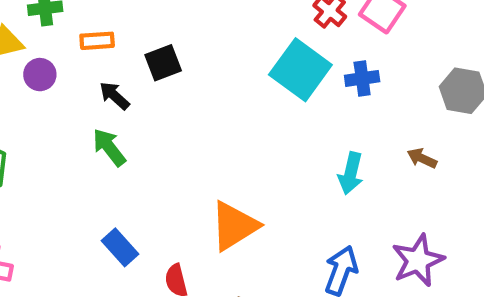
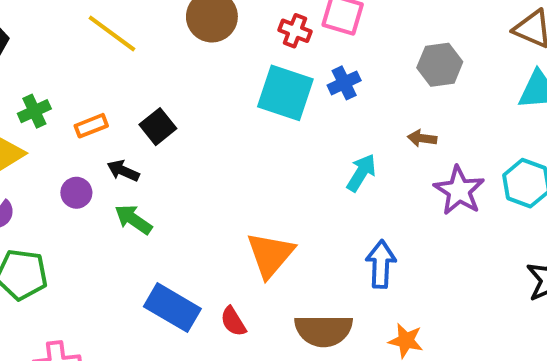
purple circle: (40, 75) -> (76, 193), moved
cyan arrow: (351, 173) -> (361, 173), turned -144
blue rectangle: (120, 247) -> (172, 308), size x1.5
purple star: (418, 260) -> (459, 191), moved

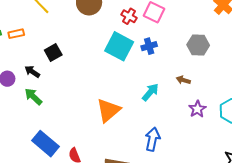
orange rectangle: (91, 126) -> (16, 34), moved
purple star: (459, 191) -> (197, 109), size x0.7
orange triangle: (270, 255) -> (108, 110), moved

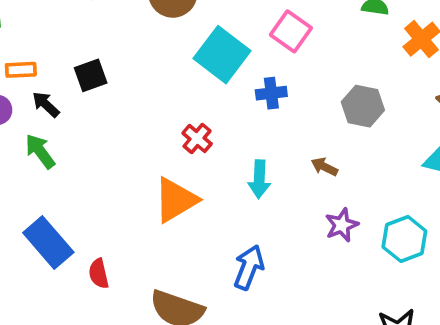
red cross: (129, 16) -> (197, 138), moved
orange rectangle: (16, 34) -> (21, 70), moved
cyan square: (119, 46) -> (222, 55), moved
cyan arrow: (150, 92) -> (259, 179), turned 132

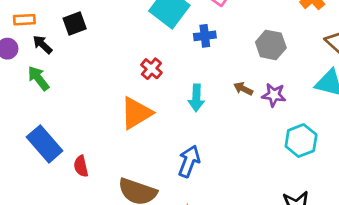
purple star: (342, 225) -> (274, 95), moved, turned 30

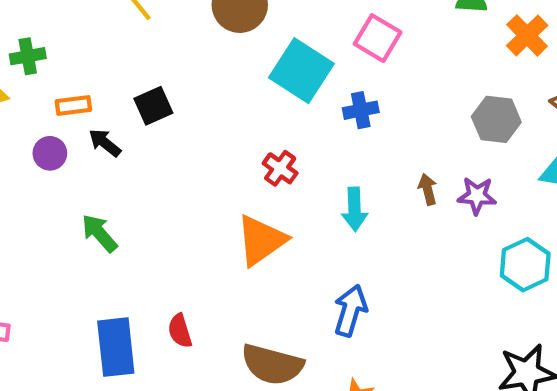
gray hexagon: (271, 45) -> (496, 119), moved
green arrow: (38, 78) -> (99, 233), moved
brown arrow: (243, 89) -> (428, 189), turned 54
blue rectangle: (45, 144) -> (116, 347), moved, turned 39

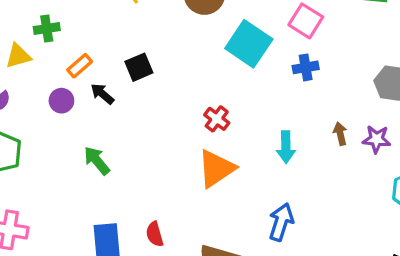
orange rectangle: (73, 106) -> (80, 66), turned -35
blue cross: (361, 110) -> (306, 67), moved
red cross: (280, 168) -> (217, 119), moved

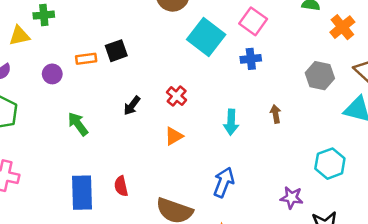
orange rectangle: (80, 66) -> (86, 59), moved, turned 30
black arrow: (102, 94) -> (132, 106), moved, turned -96
purple star: (377, 139) -> (292, 198), moved
orange triangle: (216, 169) -> (174, 136), size x0.6

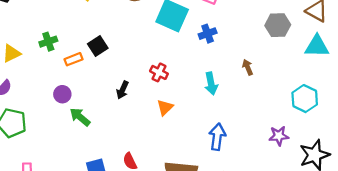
green cross: (44, 15) -> (48, 42), moved
blue cross: (251, 59) -> (208, 34), moved
purple circle: (52, 74) -> (62, 94), moved

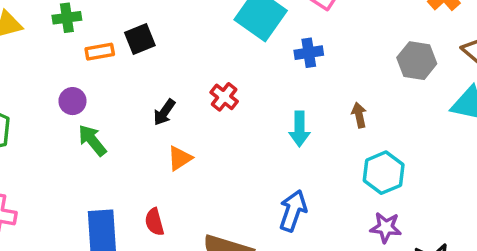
cyan hexagon: (305, 99) -> (384, 173), moved
orange triangle: (165, 107) -> (180, 158), moved

